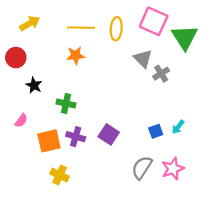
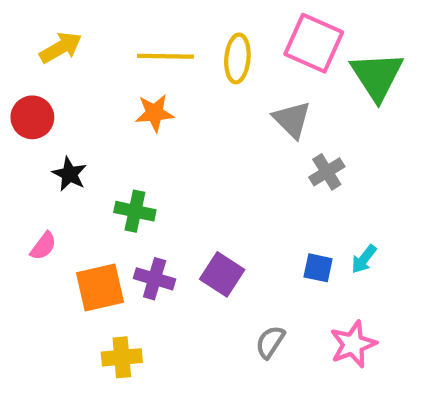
gray cross: (161, 74) -> (327, 172), moved
blue square: (156, 131) -> (318, 268), turned 32
gray semicircle: (142, 168) -> (270, 342), moved, size x0.7
yellow cross: (60, 175) -> (122, 357), turned -30

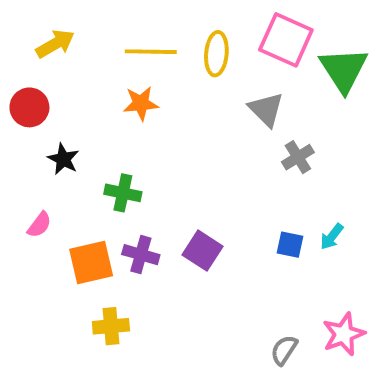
gray semicircle: (270, 342) -> (284, 350), moved
pink star: (353, 344) -> (344, 334), moved

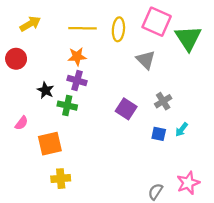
gray cross: (298, 157) -> (163, 101), moved
black star: (63, 159) -> (45, 90), moved
purple square: (202, 251) -> (126, 109), moved
purple cross: (141, 255) -> (77, 81), moved

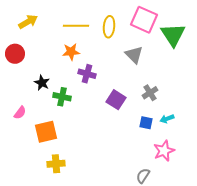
purple cross: (77, 81) -> (87, 74), moved
cyan arrow: (182, 130) -> (167, 119), turned 32
pink star: (188, 183) -> (164, 151), moved

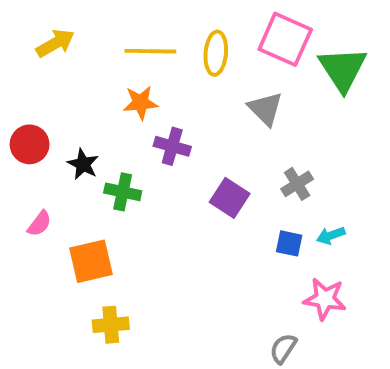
red circle: (15, 54) -> (30, 144), moved
pink star: (164, 151) -> (325, 299), turned 30

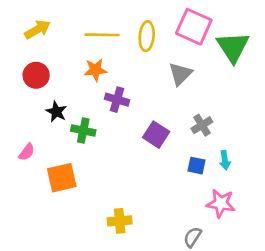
gray triangle: (265, 109) -> (180, 74), turned 30
red circle: (30, 144) -> (36, 75), moved
cyan arrow: (331, 235) -> (225, 160), turned -78
yellow cross: (111, 325) -> (120, 221), moved

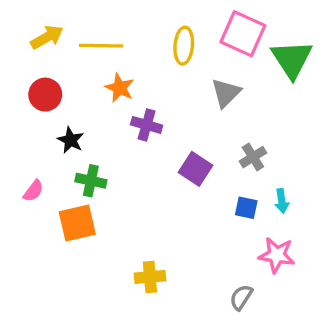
yellow line: (102, 35) -> (101, 46), moved
orange star: (95, 70) -> (120, 88), turned 30
green cross: (83, 131) -> (91, 181), moved

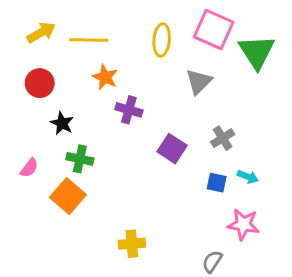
cyan arrow: (282, 201) -> (248, 177), turned -60
orange square: (77, 223) -> (68, 196), turned -36

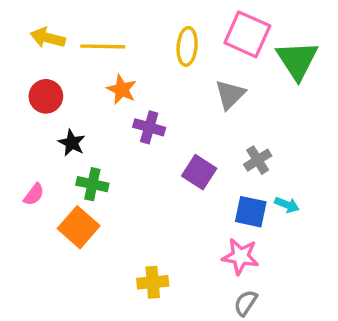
yellow arrow: (41, 33) -> (48, 38), turned -136
blue square: (217, 183) -> (251, 212), size x1.4
pink star: (243, 224) -> (240, 256), moved

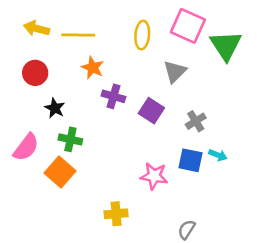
purple square: (199, 172) -> (151, 111), moved
pink semicircle: (34, 194) -> (26, 147), size x1.6
pink star: (240, 256) -> (154, 176), moved

